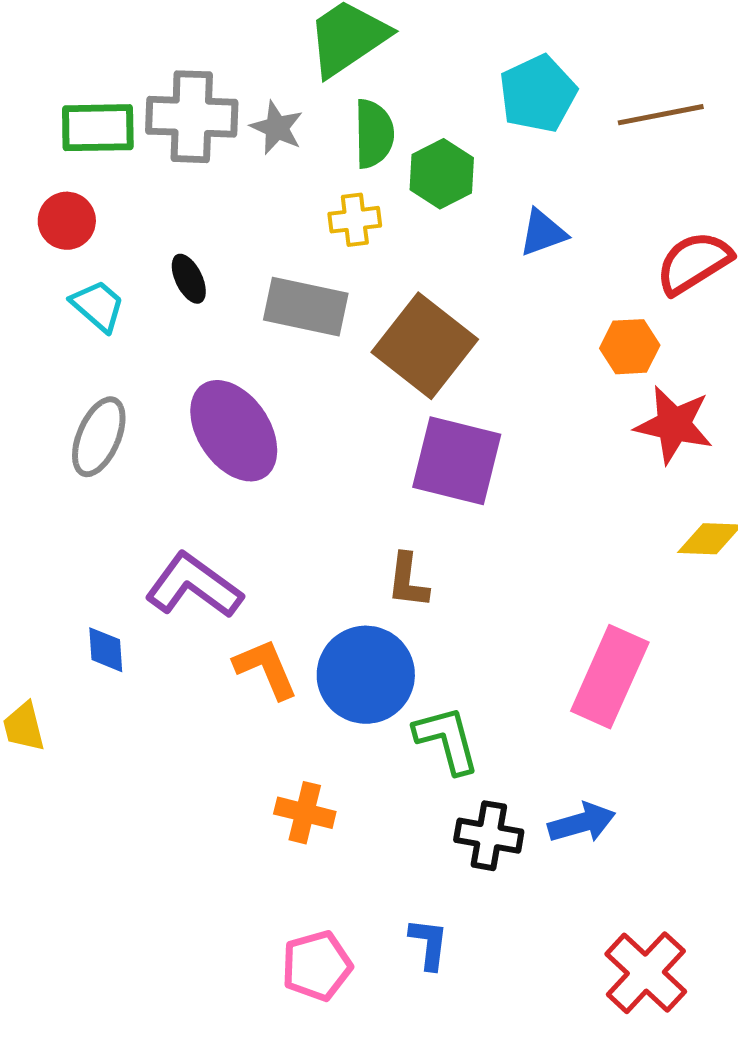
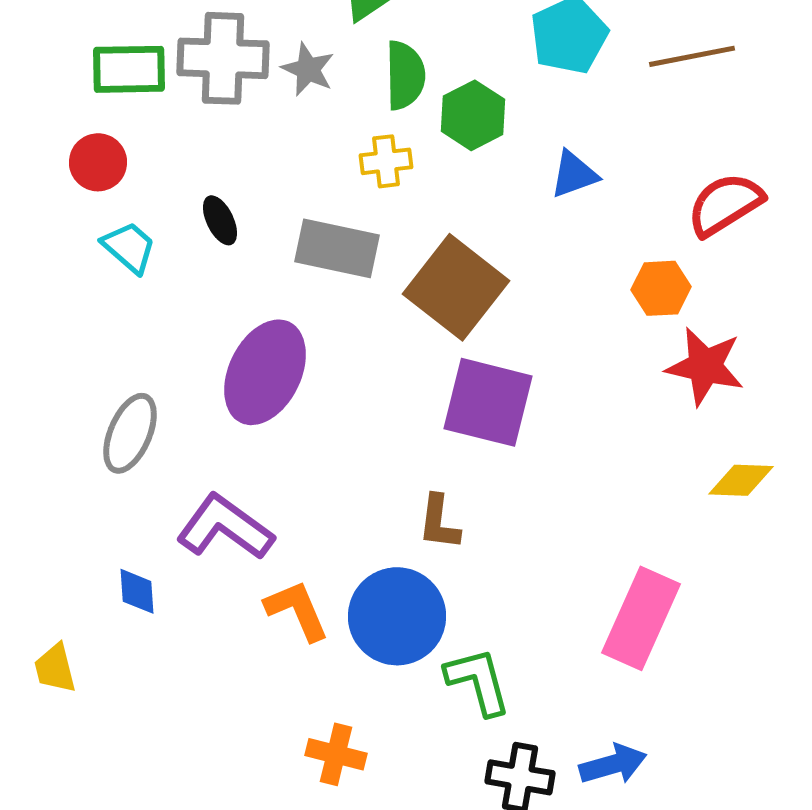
purple ellipse: (234, 431) -> (265, 372), turned 60
gray ellipse: (99, 437) -> (130, 433), moved

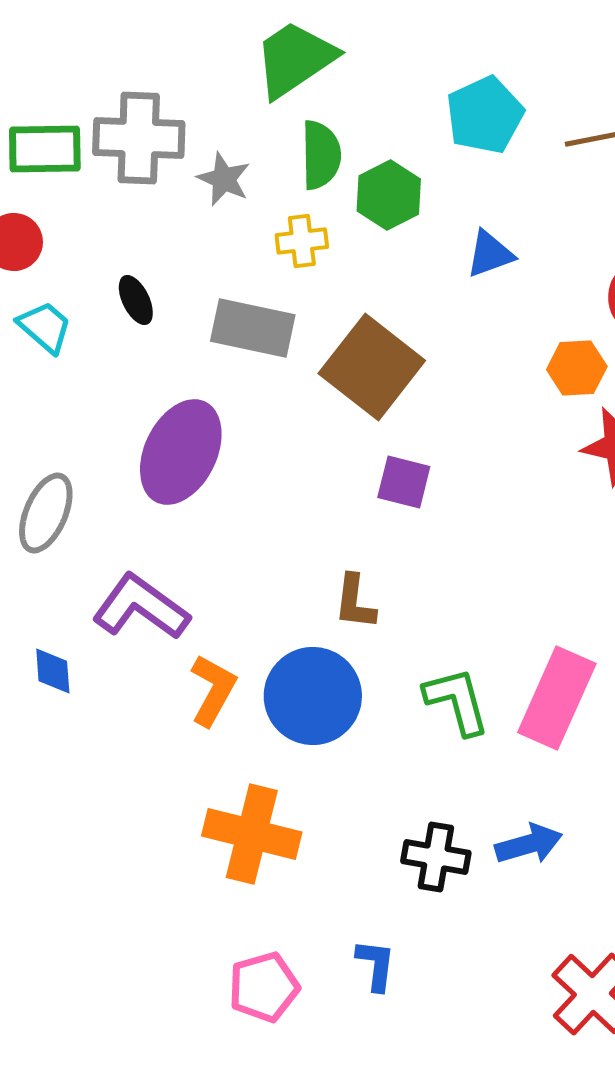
gray star: (308, 69) -> (224, 179), moved
purple square: (488, 402) -> (404, 482), size x0.6
orange L-shape: (297, 610) -> (213, 690), turned 52
green L-shape: (478, 681) -> (457, 701), moved
orange cross: (336, 754) -> (252, 834), size x1.6

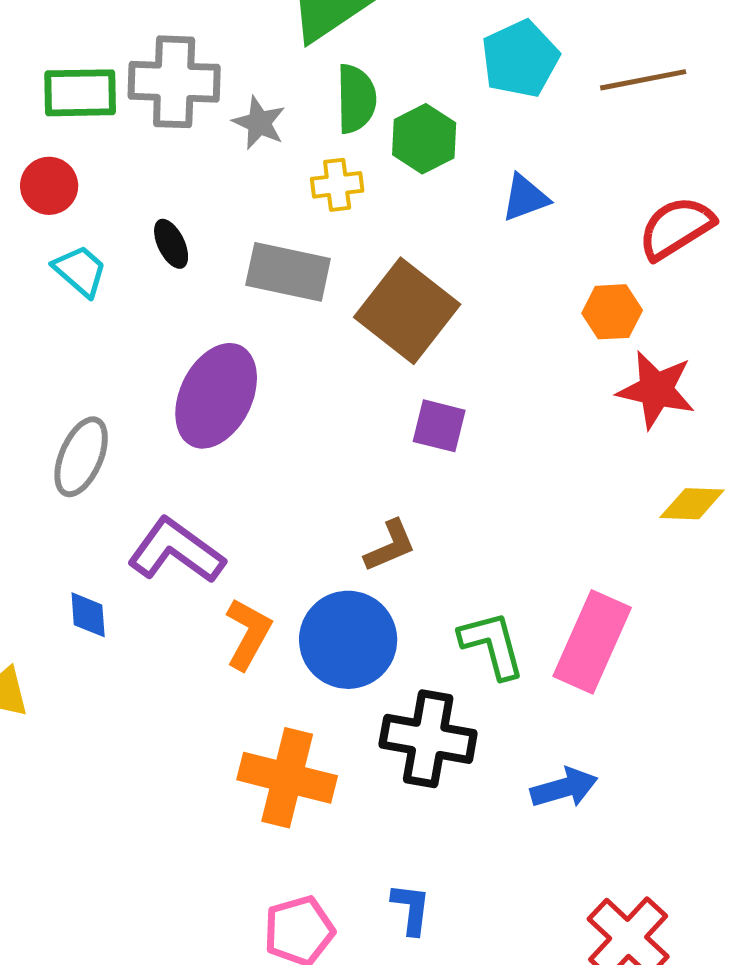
brown L-shape: (355, 602) -> (390, 546), turned -120
black cross: (436, 857) -> (428, 739), moved, size x1.4

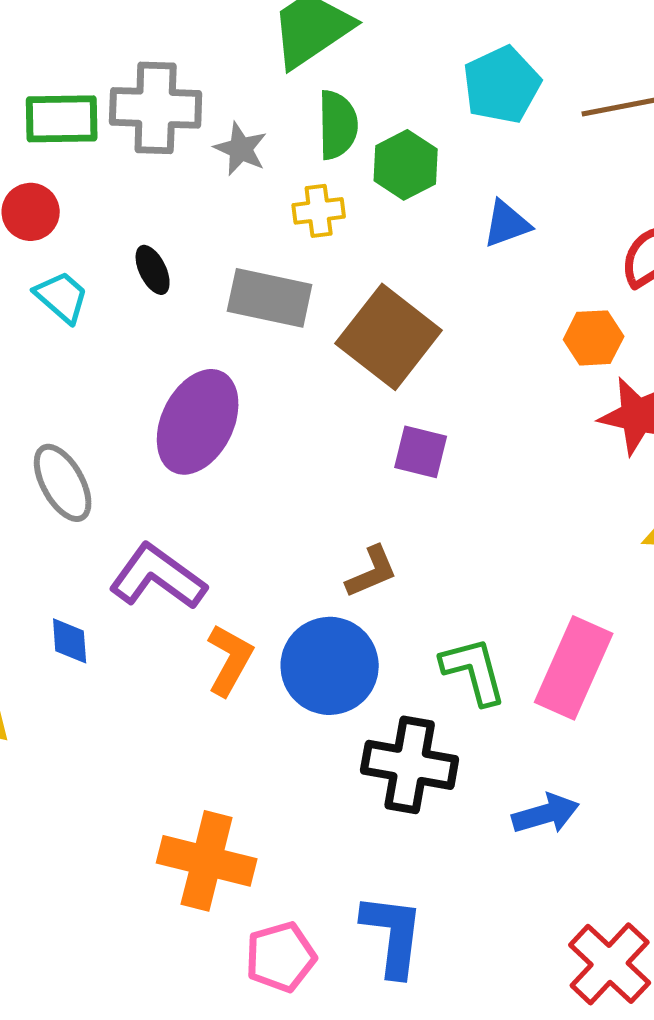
gray ellipse: (81, 457) -> (63, 483), turned -52
orange cross: (287, 778) -> (207, 861), moved
blue L-shape: (411, 909) -> (393, 935), size x1.6

